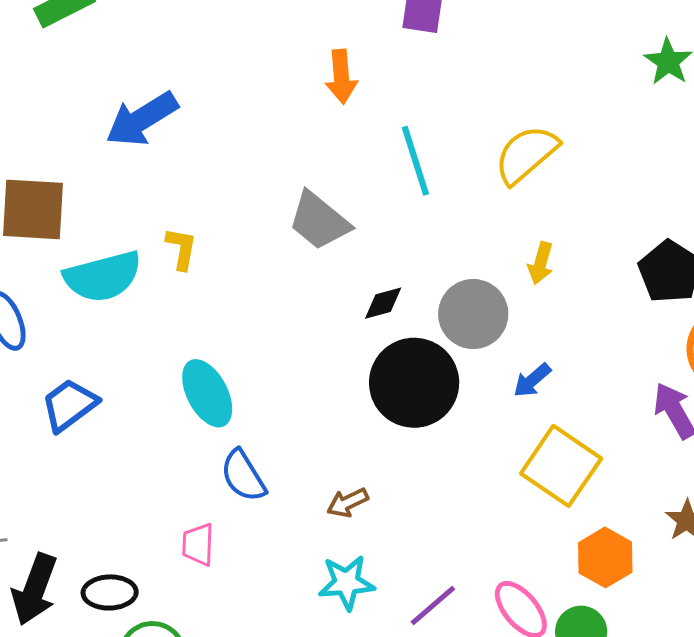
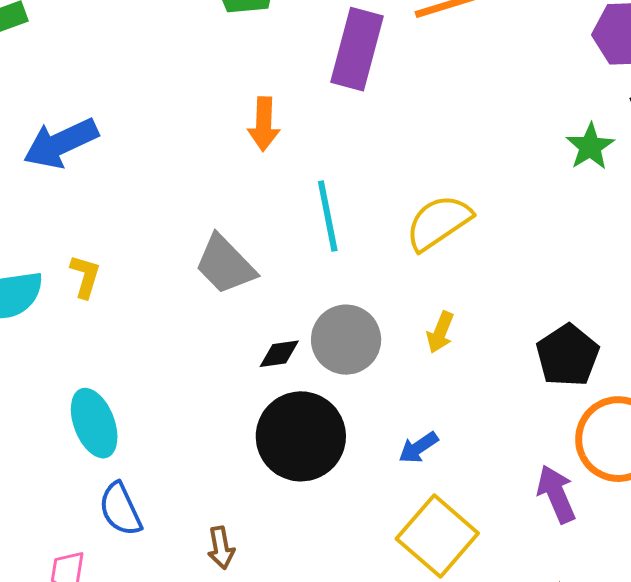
gray circle: (473, 314) -> (346, 340), moved
brown arrow: (348, 503) -> (221, 548), turned -81

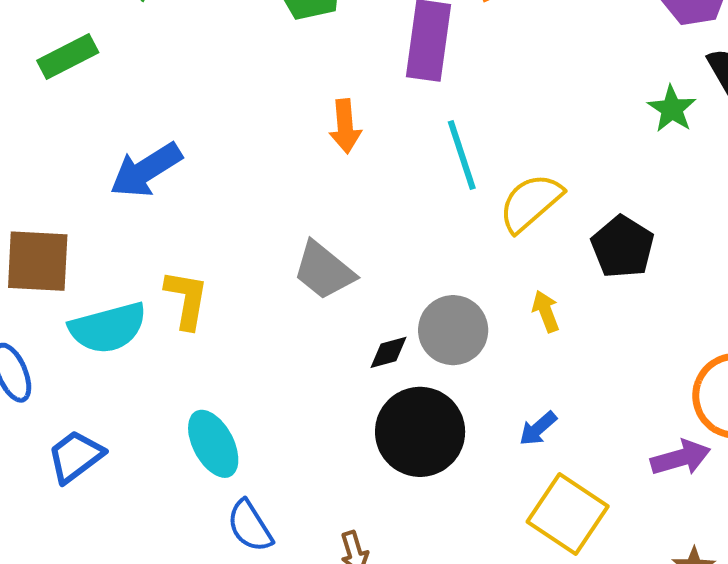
cyan line: (328, 216) -> (462, 155), moved
yellow L-shape: (85, 276) -> (186, 299), size x1.4
yellow arrow: (440, 332) -> (546, 311), turned 144
black pentagon: (568, 355) -> (623, 247), moved
purple arrow: (556, 494) -> (681, 458), turned 104

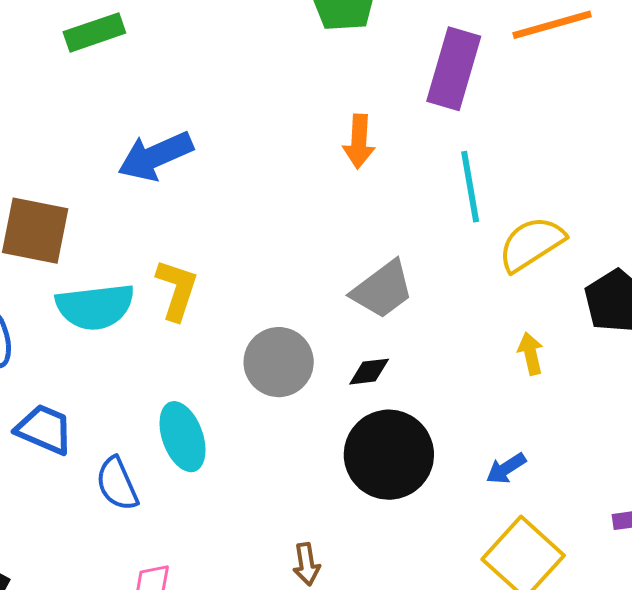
gray trapezoid: (324, 271) -> (383, 290), moved, turned -84
gray circle: (453, 330) -> (279, 362), moved
blue trapezoid: (75, 456) -> (44, 429), turned 52
blue semicircle: (250, 526) -> (117, 484), moved

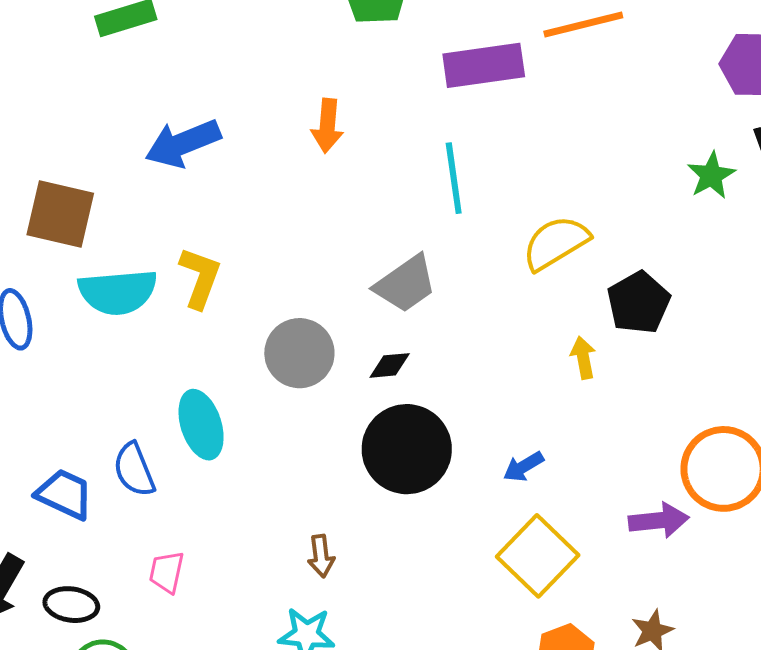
purple rectangle: (454, 69) -> (484, 65), turned 64
orange arrow: (359, 141) -> (327, 126), moved
cyan line: (470, 187) -> (454, 178), moved
yellow arrow: (531, 354) -> (583, 358), moved
blue trapezoid: (44, 429) -> (64, 494), moved

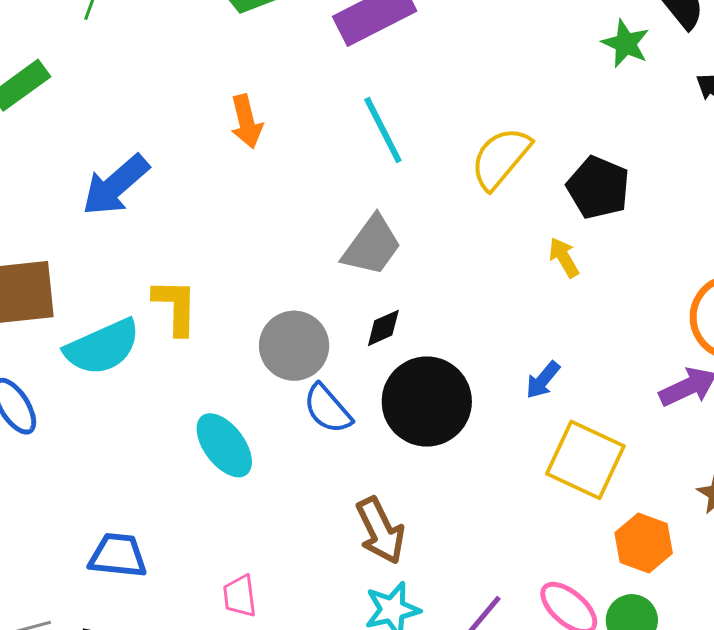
blue semicircle: (134, 470) -> (328, 409), moved
brown arrow: (321, 556) -> (380, 531), size x1.6

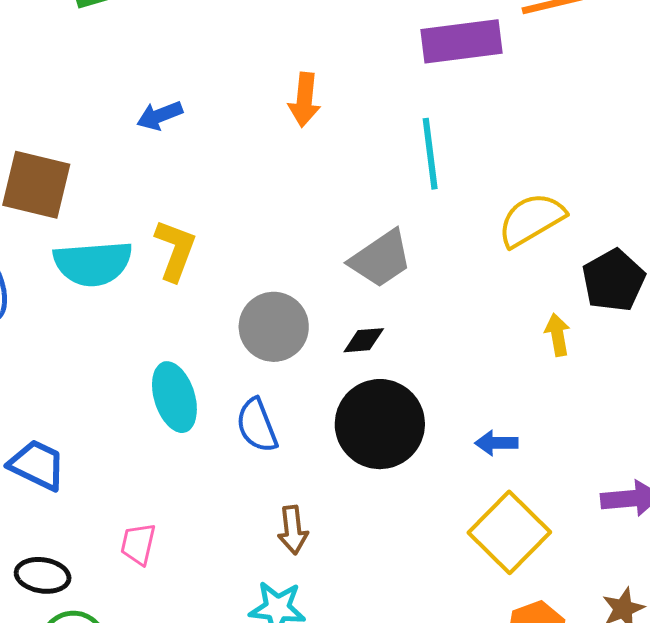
blue arrow: (115, 185) -> (160, 116), size x0.6
blue arrow: (543, 380) -> (496, 443), turned 30
blue semicircle: (328, 409) -> (257, 425), moved
brown arrow: (380, 531) -> (293, 530), size x0.7

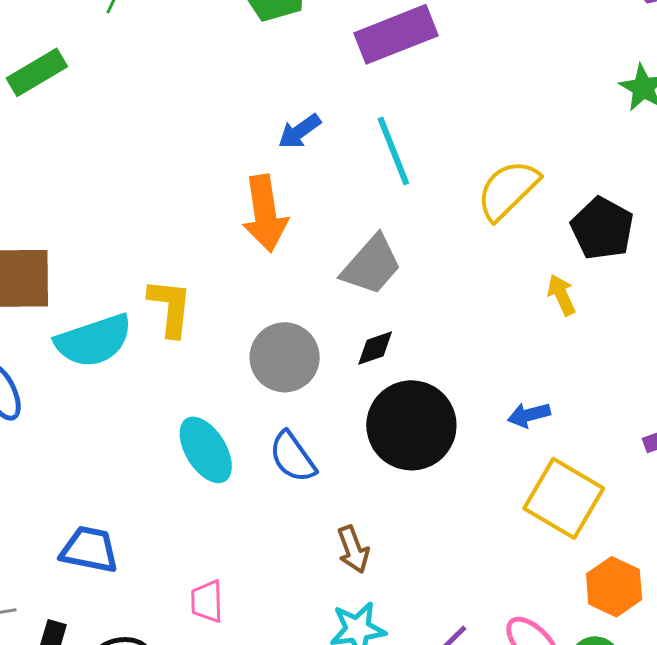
orange arrow: (304, 100) -> (265, 213), moved, size x1.4
blue arrow: (160, 116) -> (299, 131), moved

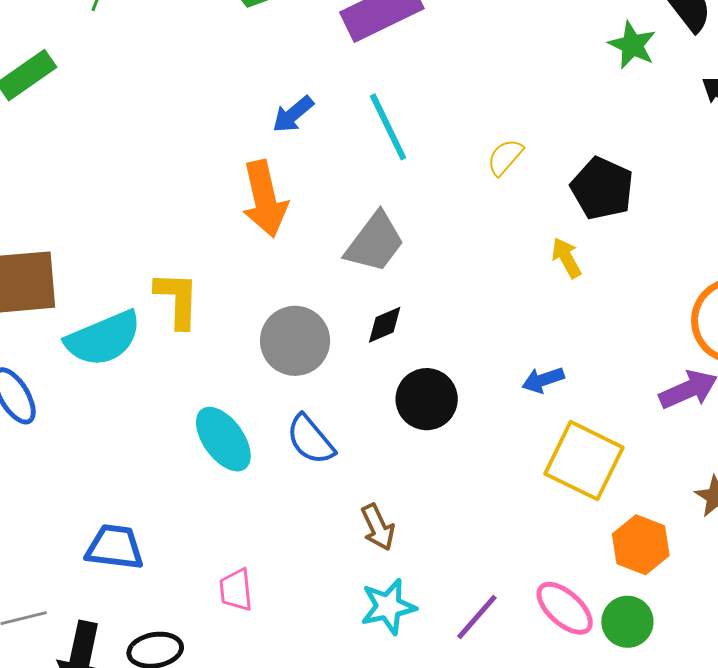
yellow semicircle: (508, 190) -> (505, 157), size x0.6
black circle: (411, 425) -> (427, 399), size x0.7

